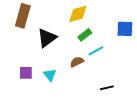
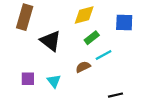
blue square: (125, 29) -> (124, 23), moved
black triangle: (47, 38) -> (51, 41), turned -45

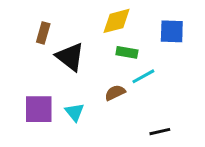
brown rectangle: (25, 17) -> (43, 33), moved, size x0.6
green rectangle: (92, 38) -> (127, 52), turned 48
purple square: (28, 79) -> (39, 109), size x1.5

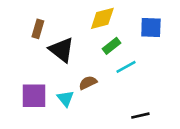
green rectangle: (127, 52) -> (111, 46), turned -48
brown semicircle: (115, 93) -> (88, 83), moved

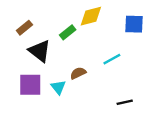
brown rectangle: (38, 29) -> (24, 28), moved, turned 35
green rectangle: (111, 46) -> (68, 32), moved
black triangle: (62, 50) -> (40, 51), moved

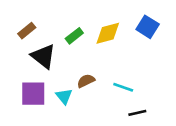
yellow diamond: (91, 16) -> (108, 33), moved
blue square: (134, 24) -> (148, 27), turned 30
cyan line: (112, 59) -> (123, 87), moved, turned 48

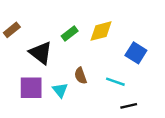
blue square: (148, 27) -> (136, 53), moved
brown rectangle: (27, 31) -> (12, 30), moved
brown semicircle: (86, 81) -> (81, 76), turned -84

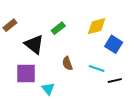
yellow diamond: (101, 31) -> (97, 26), moved
cyan triangle: (60, 90) -> (48, 89), moved
black line: (129, 106) -> (115, 81), moved

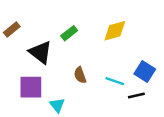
blue square: (114, 44) -> (145, 72), moved

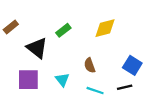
brown semicircle: (80, 75) -> (90, 65), moved
cyan line: (115, 81) -> (95, 91), moved
cyan triangle: (57, 105) -> (62, 80), moved

